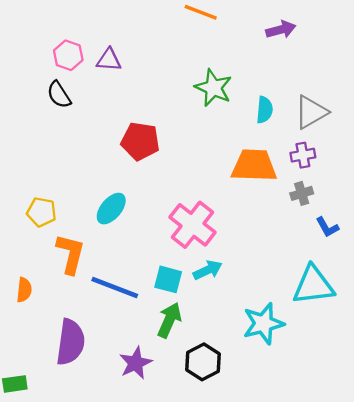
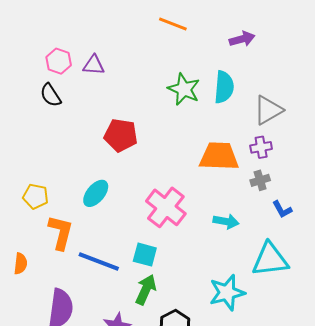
cyan semicircle: (265, 110) -> (224, 87), moved, size x1.4
cyan arrow: (208, 270) -> (226, 221), moved, turned 35

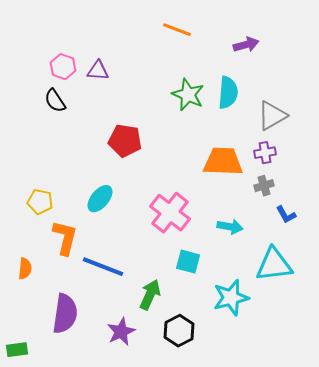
cyan square: (145, 255) -> (188, 262), moved

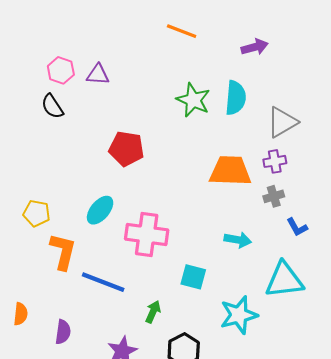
pink cross: (170, 213) -> (147, 234), moved, turned -30
orange semicircle: (25, 269) -> (21, 314), moved
green arrow: (150, 295) -> (153, 312), size x0.7
purple semicircle: (65, 314) -> (63, 332), size x0.6

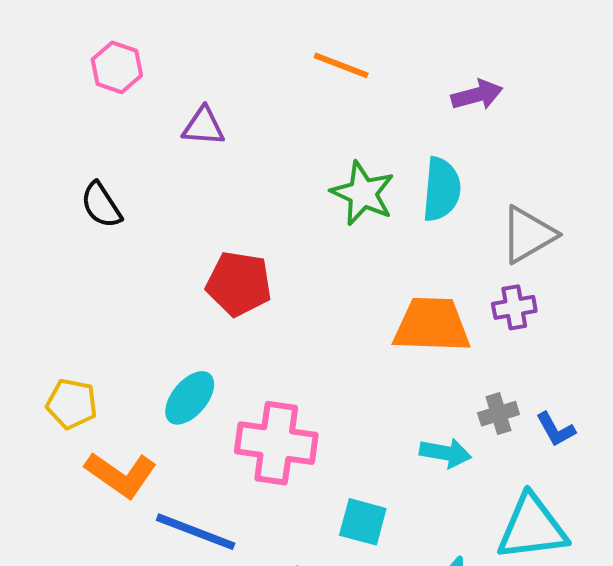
pink hexagon: (61, 70) -> (117, 67), moved
purple triangle: (98, 75) -> (203, 126), moved
gray cross: (274, 196) -> (499, 414), moved
orange L-shape: (63, 251) -> (121, 475), turned 111

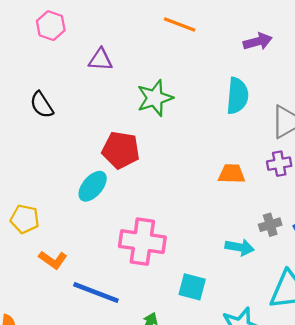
green star: (363, 193) -> (155, 98), moved, turned 30
orange trapezoid: (432, 325) -> (232, 174), size x0.6
cyan ellipse: (190, 398) -> (93, 186), moved
orange L-shape: (121, 475) -> (53, 260), size x0.7

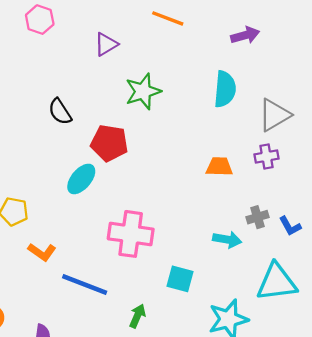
purple triangle: (100, 60) -> (106, 44), moved, turned -35
black semicircle: (42, 105) -> (60, 112), moved

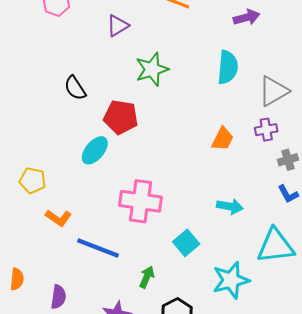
orange trapezoid: (219, 167) -> (223, 139), turned 115
gray cross: (258, 217) -> (288, 160), moved
cyan square: (180, 279) -> (186, 243), turned 35

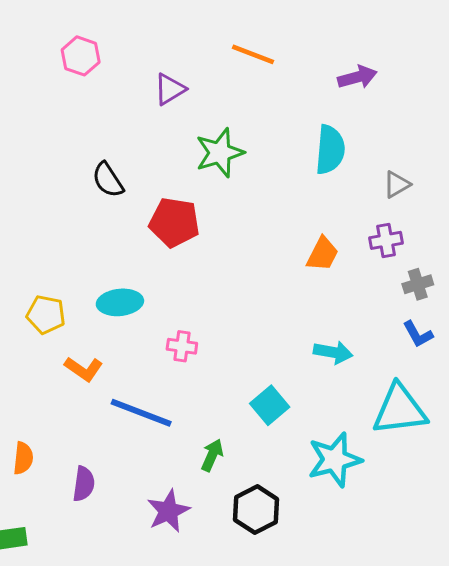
gray triangle: (273, 91) -> (397, 184), size x0.6
cyan ellipse: (95, 150) -> (120, 302), moved, turned 44
pink cross: (141, 201) -> (182, 346), moved, size x0.5

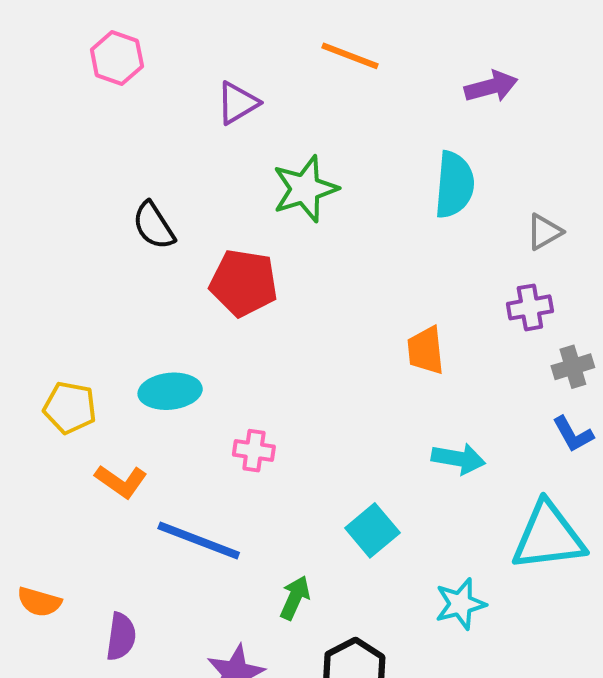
orange trapezoid: (323, 254) -> (426, 350), moved, turned 147
orange semicircle: (23, 458) -> (39, 602), turned 100
cyan star: (335, 460) -> (460, 604), size x0.7

